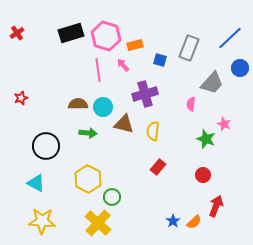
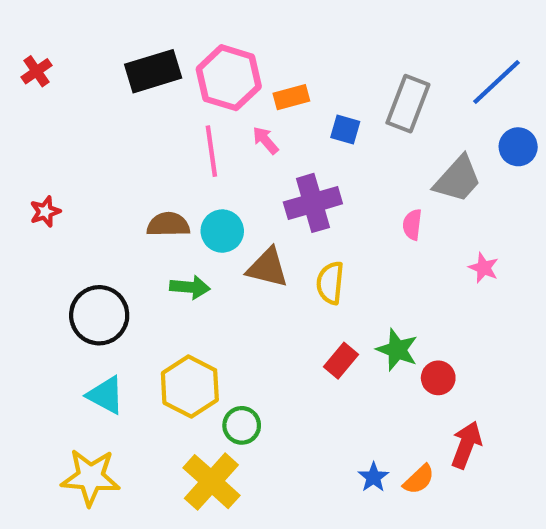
green star: (206, 139) -> (397, 350), moved
cyan triangle: (36, 183) -> (106, 395), moved

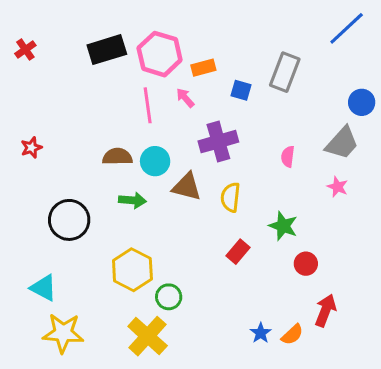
blue line: (497, 82) -> (347, 28), moved
gray trapezoid: (458, 179) -> (342, 143), moved
green star: (397, 350) -> (283, 226), moved
cyan triangle: (106, 395) -> (43, 288), moved

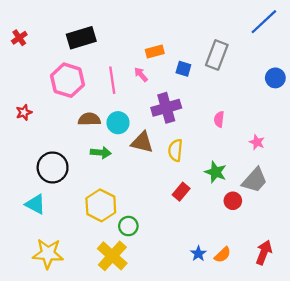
pink hexagon: (160, 54) -> (67, 80), moved
gray trapezoid: (342, 143) -> (255, 180), moved
cyan triangle: (43, 288) -> (35, 204), moved
red arrow: (325, 310) -> (264, 252), moved

